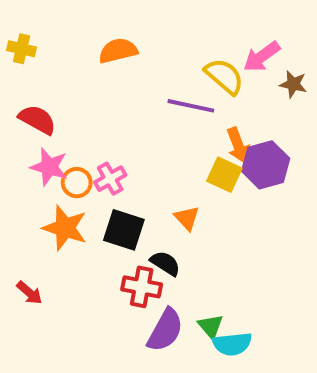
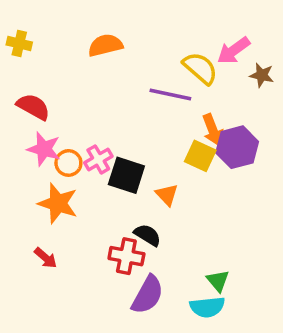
black square: (124, 230) -> (126, 175), moved
red arrow: (29, 293) -> (46, 258), moved
green triangle: (211, 326) -> (218, 281), moved

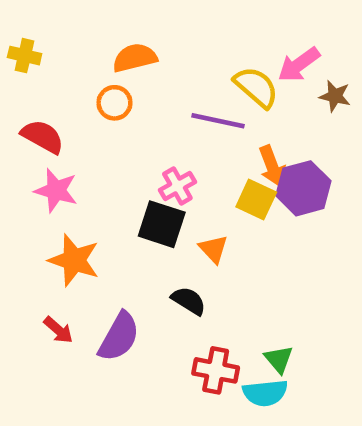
pink cross: (98, 159) -> (177, 186), moved
orange circle: (68, 163) -> (114, 103), moved
red cross: (126, 256) -> (216, 370), moved
purple semicircle: (148, 295) -> (119, 337), moved

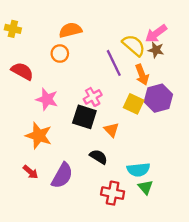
brown star: (335, 96) -> (156, 50), moved
purple line: (218, 121) -> (114, 63), turned 52
orange arrow: (272, 166) -> (142, 75), moved
pink star: (56, 191) -> (47, 99), moved
cyan semicircle: (265, 393) -> (138, 170), moved

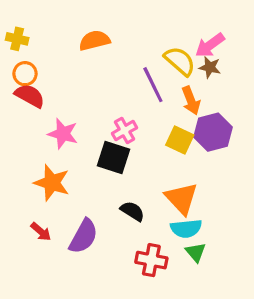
orange circle: (60, 54) -> (25, 74), moved
orange triangle: (111, 130) -> (181, 198), moved, size x1.6

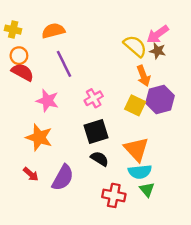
orange semicircle: (95, 40) -> (53, 31), moved
purple line: (153, 85) -> (64, 64), moved
black square: (113, 157) -> (96, 131), moved, turned -35

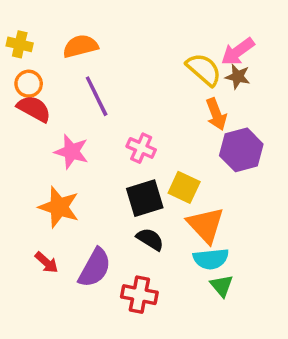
pink cross: (94, 98) -> (141, 148), turned -36
yellow square: (135, 105) -> (184, 187), moved
red cross: (114, 195) -> (139, 295), moved

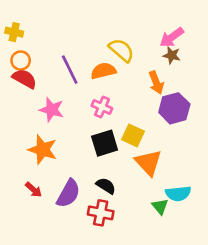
orange semicircle: (80, 46) -> (103, 71), moved
yellow semicircle: (204, 69) -> (121, 50), moved
black semicircle: (150, 239) -> (106, 186), moved
cyan semicircle: (211, 259) -> (178, 194), moved

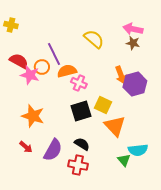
pink arrow: (172, 37) -> (133, 29), turned 48
orange circle: (21, 61) -> (42, 67), moved
orange semicircle: (103, 71) -> (67, 71), moved
orange arrow: (156, 82) -> (121, 75), moved
pink star: (52, 110) -> (30, 75), moved

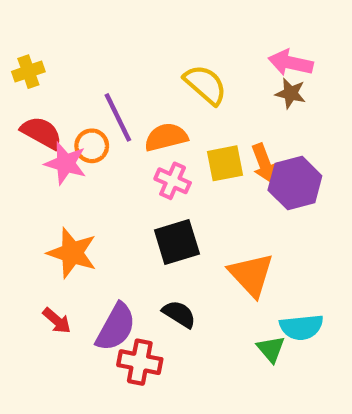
yellow cross: (11, 25) -> (28, 72), moved, turned -32
orange semicircle: (67, 71) -> (166, 137), moved
yellow square: (103, 105) -> (225, 163), moved, turned -36
red cross: (78, 165) -> (140, 362), moved

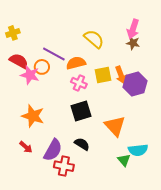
pink arrow: (291, 63) -> (133, 29), turned -84
purple line: (118, 117) -> (54, 54), turned -35

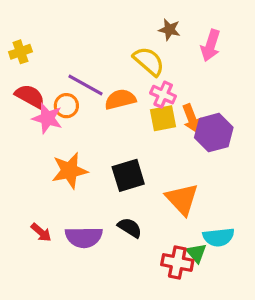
brown star: (133, 43) -> (169, 30), moved
pink cross: (79, 83) -> (163, 95), moved
orange star: (33, 116) -> (70, 171), moved, turned -30
purple semicircle: (53, 150) -> (84, 237), turned 60
red cross: (64, 166) -> (177, 262), moved

